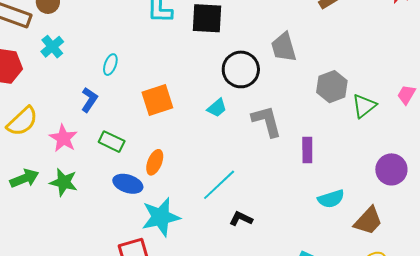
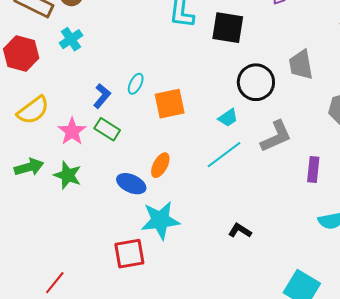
cyan ellipse: (110, 65) -> (136, 84), moved
gray L-shape: (267, 121) -> (276, 136), turned 75
green rectangle: (112, 142) -> (107, 129), moved
cyan line: (219, 185) -> (224, 155), moved

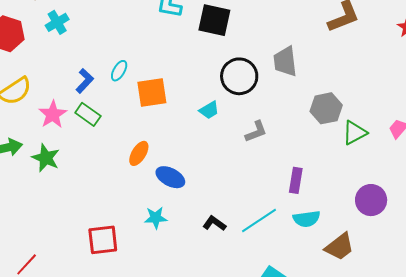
gray L-shape: (276, 136) -> (256, 132), size x0.7
cyan line: (224, 155) -> (259, 220), moved
purple rectangle: (313, 169) -> (296, 180), moved
blue ellipse: (131, 184) -> (170, 177), moved
cyan star: (160, 220) -> (156, 218), moved, size x0.6

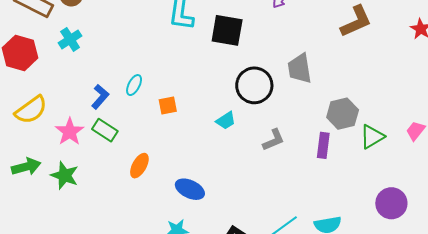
orange square: (152, 93) -> (168, 105), size x0.6
orange ellipse: (139, 153) -> (139, 166), moved
purple rectangle: (296, 180) -> (323, 145), moved

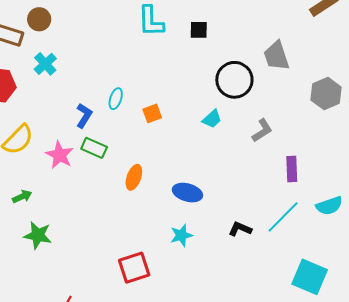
black square: (227, 30) -> (199, 30), size x0.6
purple rectangle: (323, 145) -> (292, 169), moved
green arrow: (26, 167) -> (22, 197), size x0.7
green star: (65, 175) -> (38, 235), moved

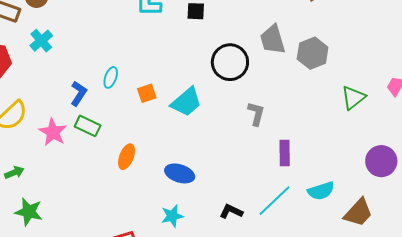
gray hexagon: (326, 94) -> (313, 53), moved
cyan trapezoid: (212, 119) -> (186, 102), moved, size x1.6
gray L-shape: (262, 131) -> (256, 114), turned -45

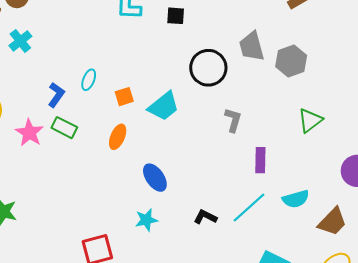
green triangle: (353, 98) -> (310, 120), moved
orange ellipse: (127, 157) -> (118, 137), moved
blue ellipse: (180, 173) -> (155, 178), turned 36

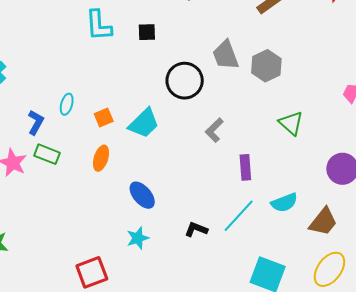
gray L-shape: (233, 120) -> (214, 130), turned -145
green triangle: (310, 120) -> (291, 123), turned -36

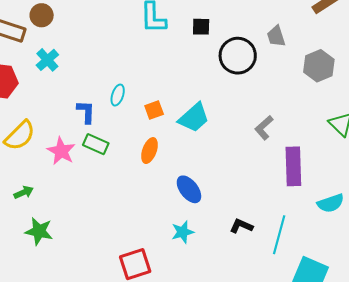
gray trapezoid: (226, 55) -> (276, 36), moved, size x0.7
black circle: (185, 81) -> (238, 56), moved
blue L-shape: (36, 122) -> (86, 112), turned -30
purple rectangle: (245, 167) -> (293, 166), size x1.5
cyan line: (239, 216) -> (279, 235), moved, turned -30

